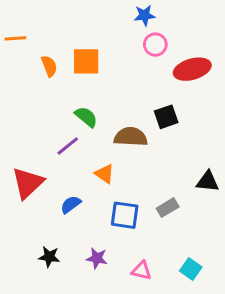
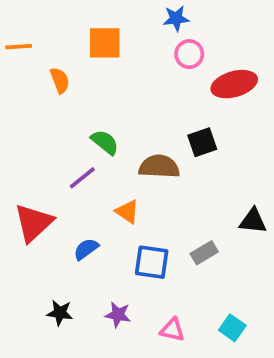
orange square: (86, 61) -> (105, 43), moved

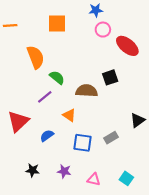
orange semicircle: (60, 80) -> (36, 57), moved, size x1.6
red ellipse: (234, 84) -> (127, 46), turned 55
black triangle: (253, 221) -> (138, 120), turned -42

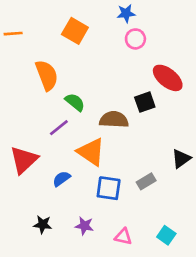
orange square: (57, 23) -> (75, 31), turned 30
red ellipse: (127, 46) -> (168, 78), moved
orange triangle: (69, 115) -> (91, 152), size x1.6

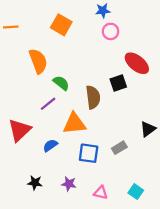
brown semicircle: (114, 120) -> (93, 97), turned 80
orange triangle: (91, 152) -> (74, 124), turned -40

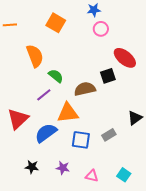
brown semicircle: (93, 97) -> (85, 89), turned -95
blue semicircle: (50, 145) -> (46, 133), size x1.6

